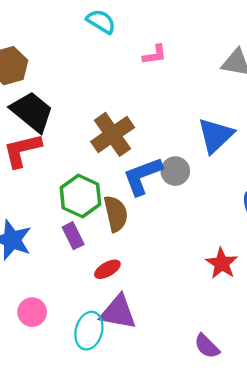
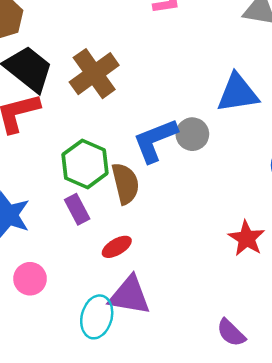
brown cross: (113, 134) -> (94, 74), moved
blue triangle: (216, 135) -> (238, 93), turned 36
pink circle: (32, 312) -> (30, 279), moved

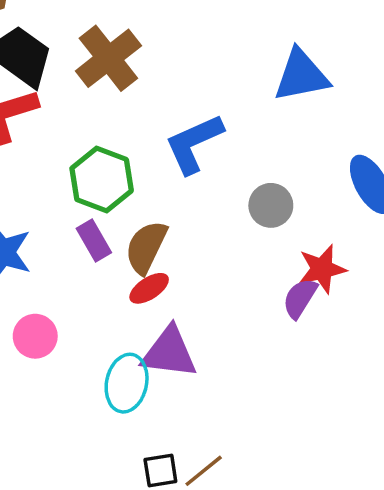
gray circle: (192, 134) -> (271, 205), moved
brown semicircle: (125, 184) -> (146, 247), moved, turned -138
red star: (247, 238) -> (322, 269), turned 30
purple semicircle: (231, 333) -> (300, 298), moved, turned 80

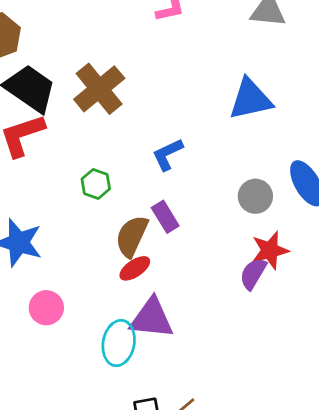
blue L-shape: (194, 144) -> (168, 154), size x0.7
green hexagon: (102, 180) -> (96, 184), size x0.6
gray circle: (271, 205) -> (255, 196), moved
purple rectangle: (94, 241) -> (165, 217), moved

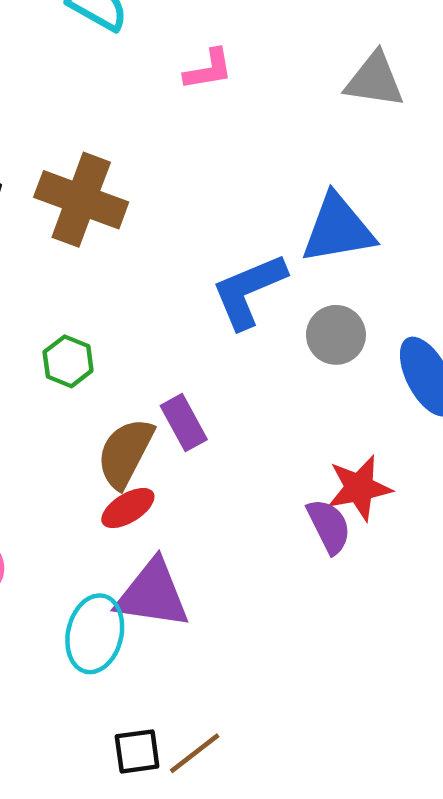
brown cross: (99, 89) -> (81, 200), turned -33
blue L-shape: (168, 154) -> (249, 291), moved, size x1.4
gray circle: (255, 196) -> (336, 335), moved
purple semicircle: (253, 274) -> (329, 526), turned 120

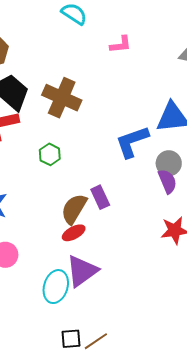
green hexagon: (68, 361) -> (50, 154), moved
purple semicircle: (329, 526) -> (167, 181), moved
purple triangle: (153, 594) -> (82, 271), turned -48

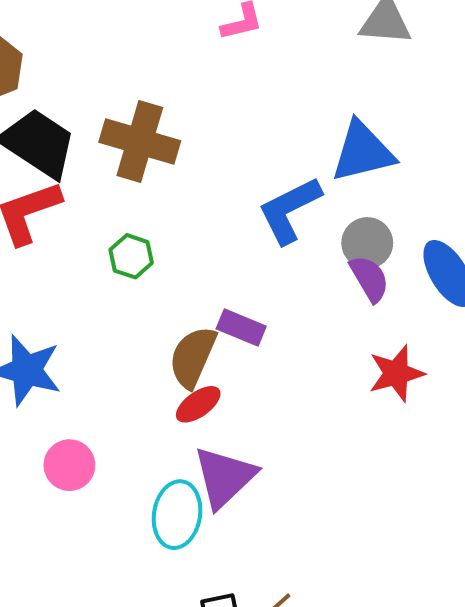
purple rectangle: (100, 197) -> (241, 327), turned -35

